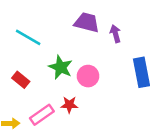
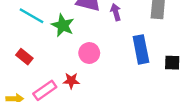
green star: (61, 67) -> (63, 25), moved

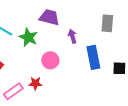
purple arrow: (116, 12) -> (72, 36), moved

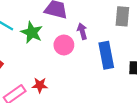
pink circle: (50, 60) -> (64, 45), moved

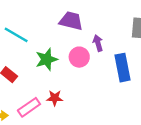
green star: (32, 32) -> (47, 59), moved, turned 30

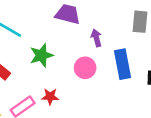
pink circle: (79, 57) -> (85, 68), moved

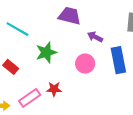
purple arrow: (96, 38) -> (95, 37), turned -48

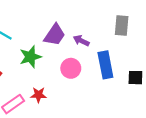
purple trapezoid: (70, 16) -> (55, 35), moved, turned 110

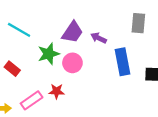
pink circle: (71, 68) -> (72, 63), moved

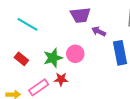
purple trapezoid: (72, 32) -> (80, 15), moved, turned 50
green star: (49, 54) -> (53, 58), moved

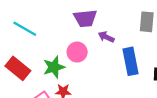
pink circle: (75, 54) -> (77, 52), moved
red rectangle: (21, 59) -> (18, 68), size x1.5

